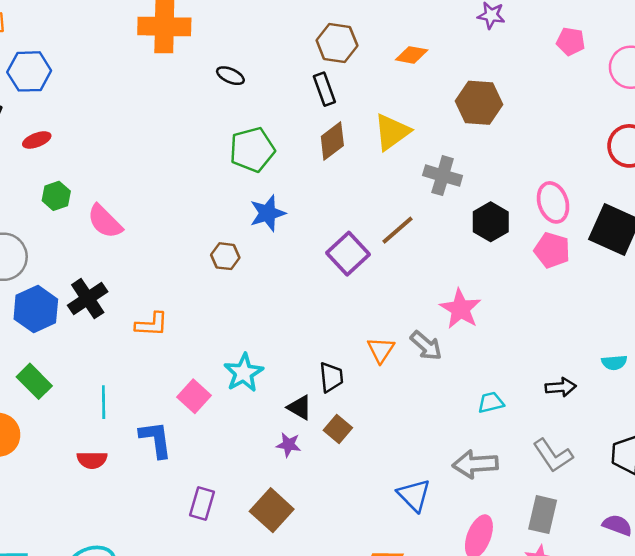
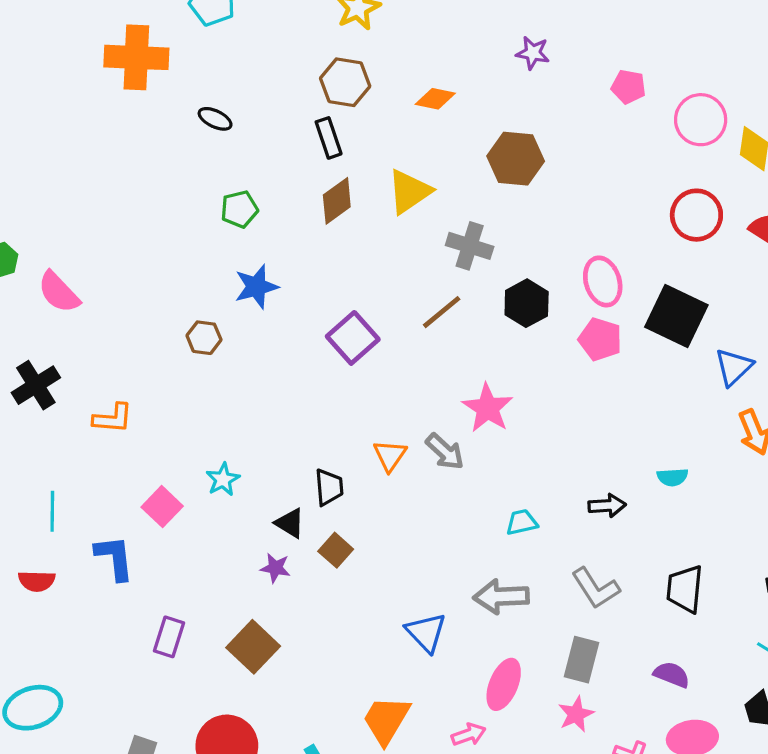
green pentagon: (252, 150) -> (239, 209), size x0.7
brown line: (398, 230) -> (442, 312), moved
cyan star: (244, 373) -> (223, 479), size x0.7

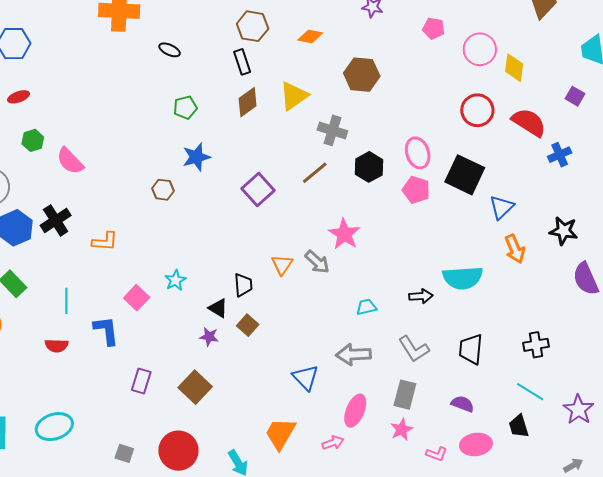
cyan semicircle: (672, 477) -> (463, 278), size x2.0

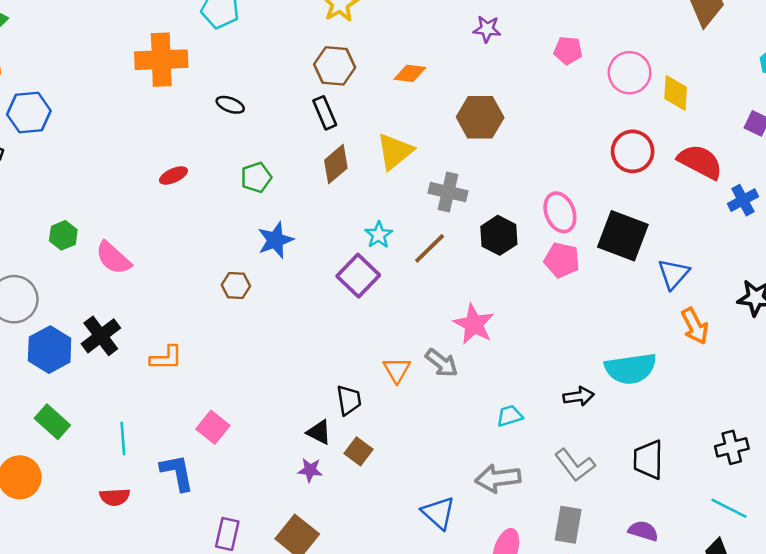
red ellipse: (19, 97) -> (173, 175), moved
cyan star: (175, 280) -> (379, 235), moved

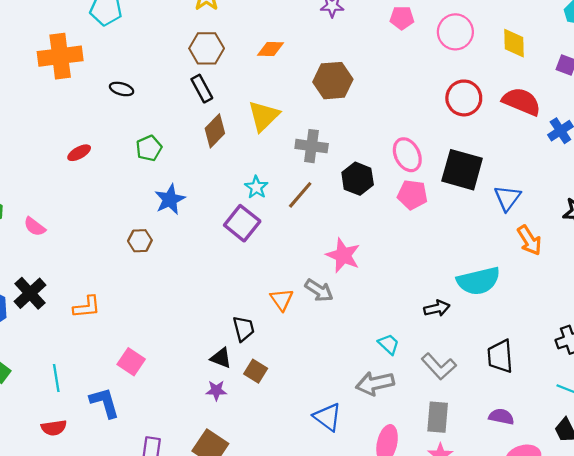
yellow diamond: (676, 93) -> (514, 43), moved
pink semicircle: (113, 258) -> (35, 227), size x0.7
cyan trapezoid: (510, 416) -> (389, 344), moved, turned 65

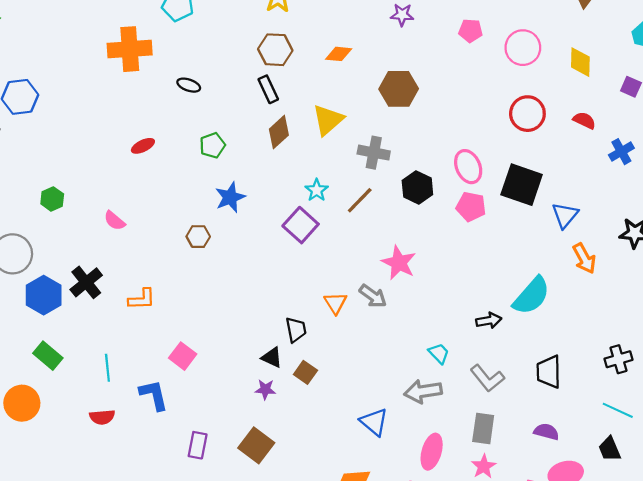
red semicircle: (522, 102) -> (584, 120), size x0.6
pink semicircle: (35, 227) -> (114, 221), moved
cyan semicircle: (478, 281) -> (532, 296), turned -39

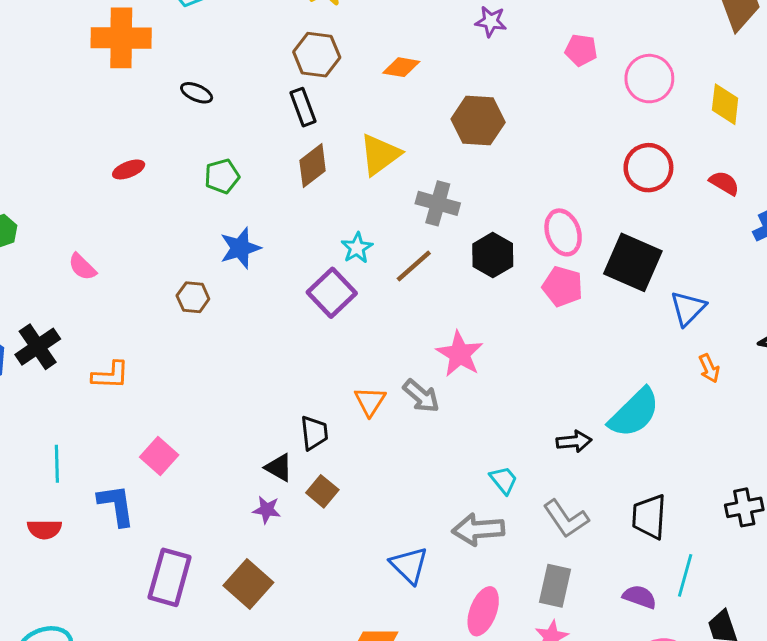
orange arrow: (584, 258) -> (709, 368), size x0.7
cyan line: (618, 410) -> (685, 575), moved, turned 76
purple rectangle: (198, 445) -> (170, 577), size x1.5

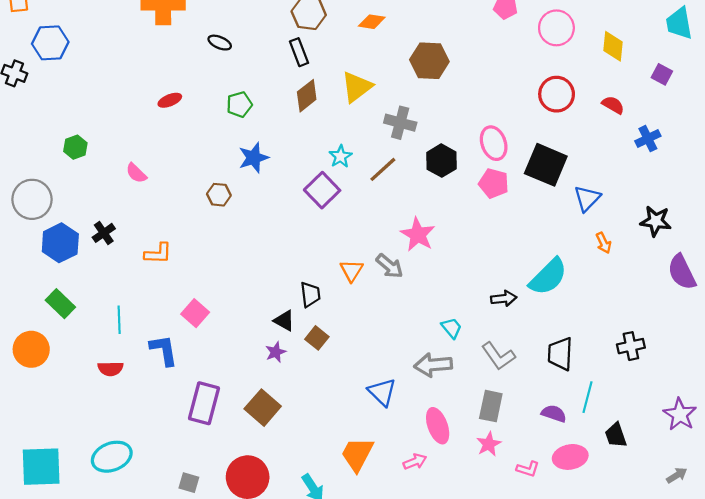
black cross: (38, 347) -> (104, 233), size x0.7
purple star: (267, 510) -> (276, 352), turned -30
pink ellipse: (483, 611) -> (438, 426), turned -40

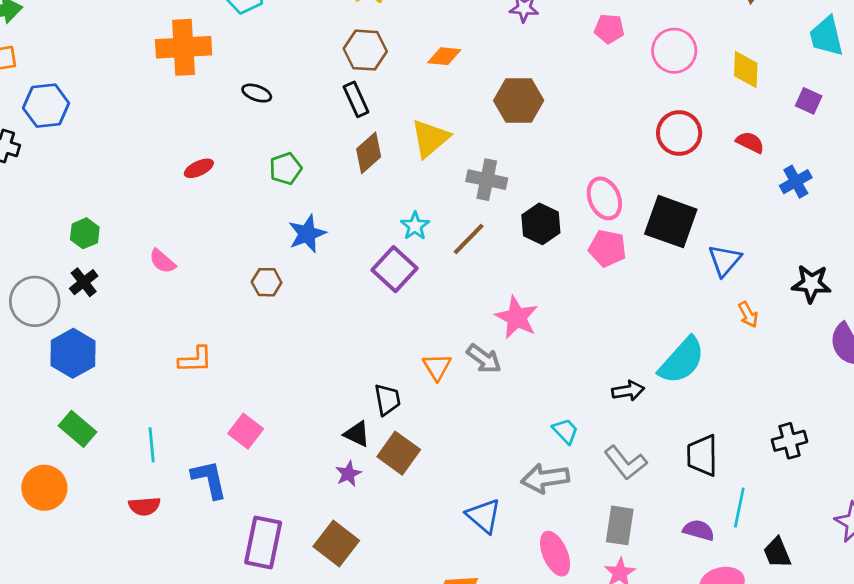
black cross: (104, 233) -> (84, 282), moved
brown square: (317, 338) -> (399, 453), size x1.4

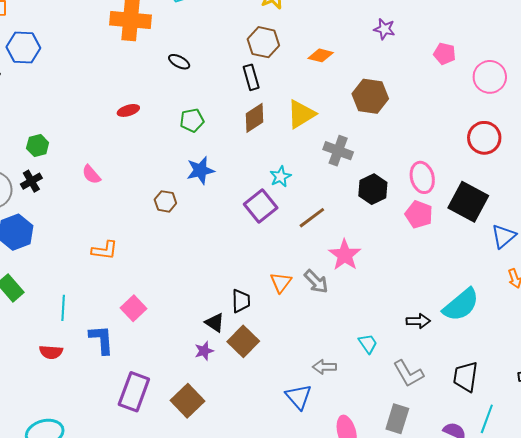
brown line: (469, 239) -> (312, 218), moved
gray arrow: (545, 478) -> (324, 367), moved, size x0.7

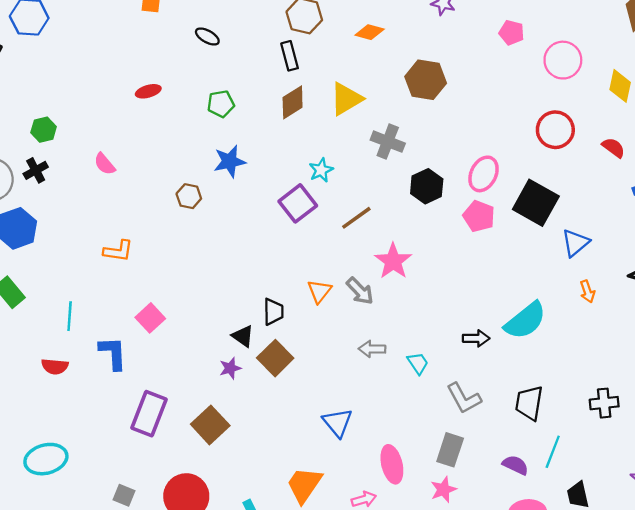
pink ellipse: (422, 177) -> (484, 174), turned 40
gray arrow: (324, 367) -> (372, 349), moved

